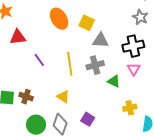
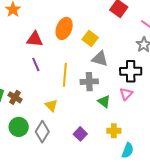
orange ellipse: (59, 19) -> (64, 28), turned 40
red triangle: (18, 37) -> (35, 39), moved
purple square: (88, 119) -> (80, 134), moved

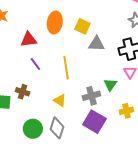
gray cross: (89, 82) -> (91, 96), moved
brown cross: (15, 97) -> (23, 92), moved
green triangle: (104, 101) -> (110, 85), turned 40
purple square: (80, 134) -> (94, 122), size x1.6

